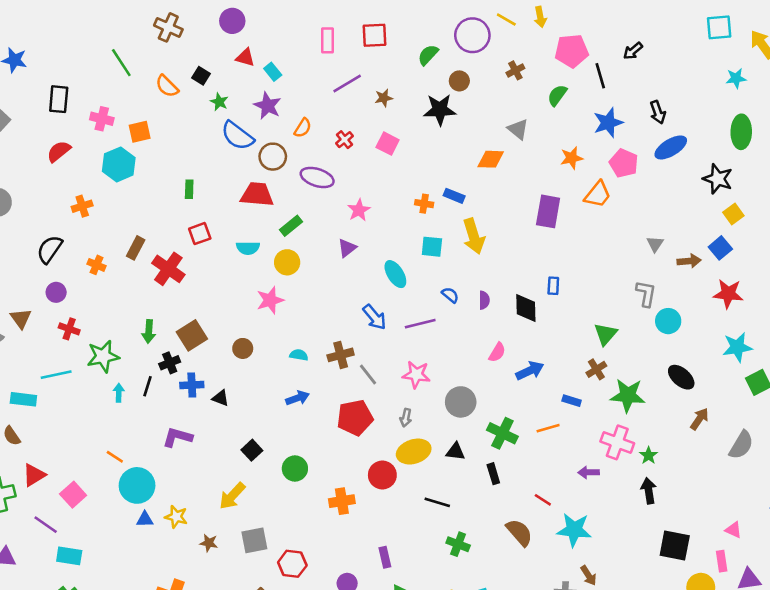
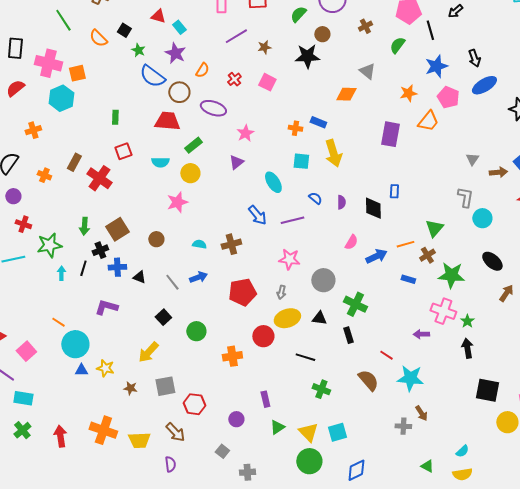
pink cross: (102, 119) -> (48, 63), size x1.5
gray line: (368, 375) -> (172, 282), moved
orange line: (548, 428) -> (405, 244), moved

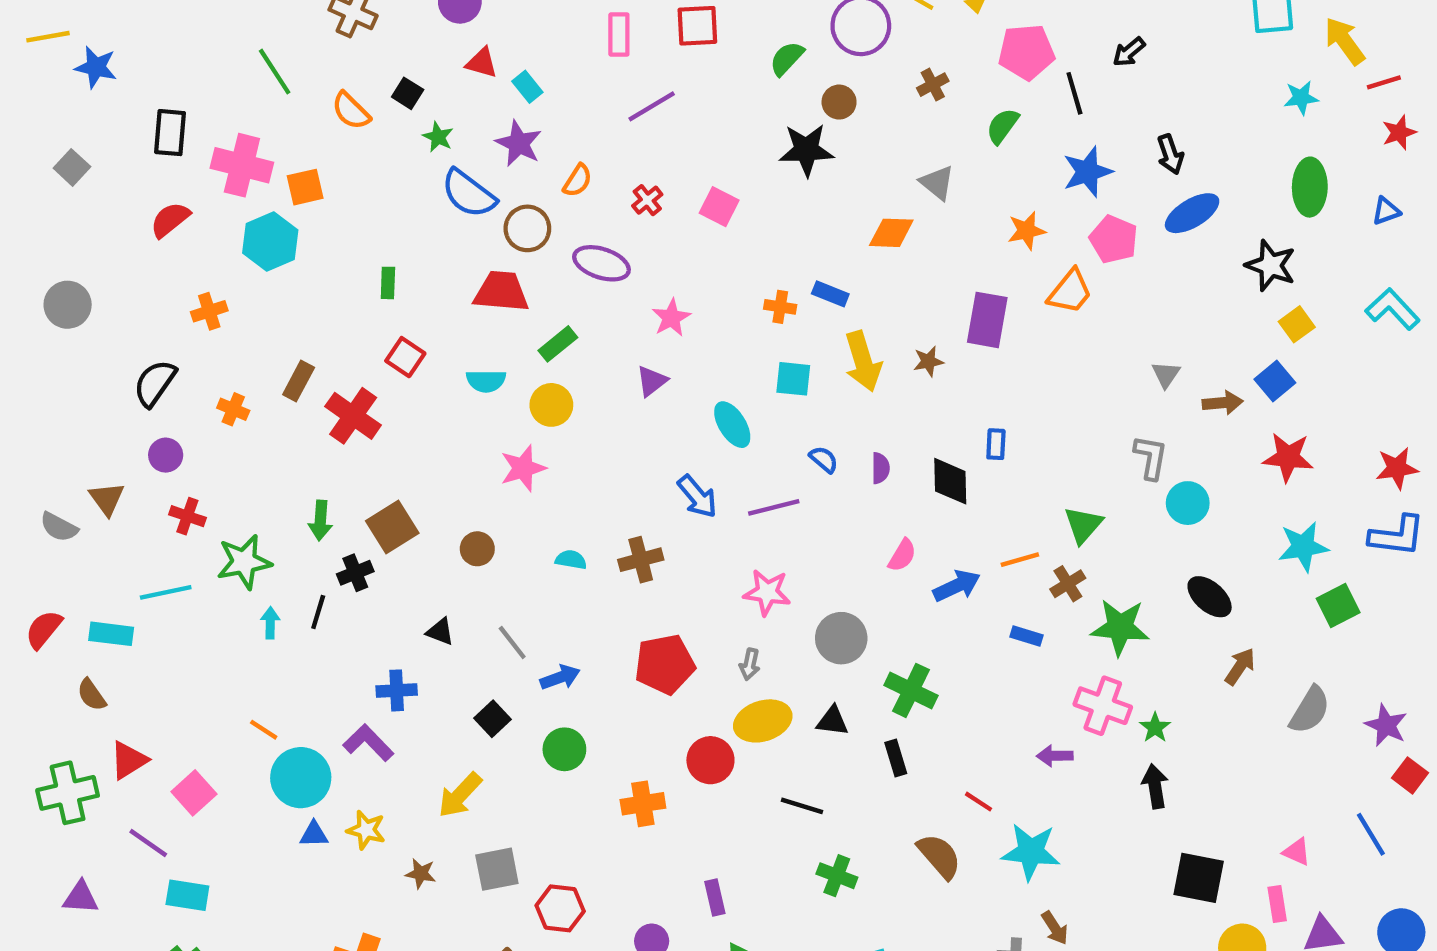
brown star: (264, 47) -> (928, 361), moved
red square: (123, 151) -> (405, 357), turned -36
blue cross: (117, 267) -> (397, 690), moved
blue arrow: (198, 277) -> (560, 677), moved
purple L-shape: (106, 307) -> (368, 743), moved, turned 30

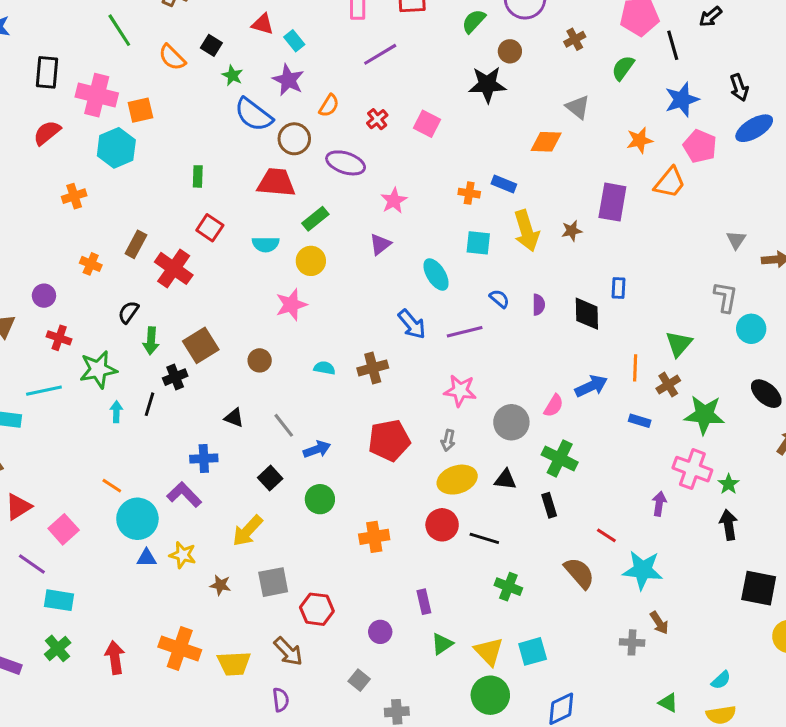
black semicircle: (155, 383) -> (128, 312), moved, size x0.7
pink semicircle: (902, 555) -> (554, 406), moved
orange line: (1020, 560) -> (635, 368), turned -72
purple arrow: (1055, 756) -> (659, 504), turned 100
red circle: (710, 760) -> (442, 525), moved

